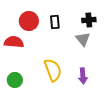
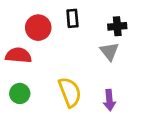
black rectangle: (55, 22) -> (72, 18), moved
green circle: (15, 80) -> (20, 93), moved

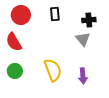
red circle: (38, 28) -> (21, 15), moved
red semicircle: (18, 55) -> (14, 42), turned -126

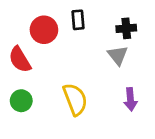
red circle: (21, 15) -> (44, 30), moved
purple arrow: (83, 76) -> (131, 99), moved

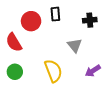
gray triangle: (118, 55) -> (75, 45), moved
purple arrow: (131, 99) -> (93, 71), turned 63

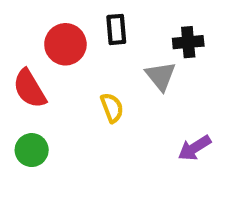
gray triangle: (75, 45) -> (161, 76), moved
yellow semicircle: (53, 71) -> (112, 108), moved, size x0.6

